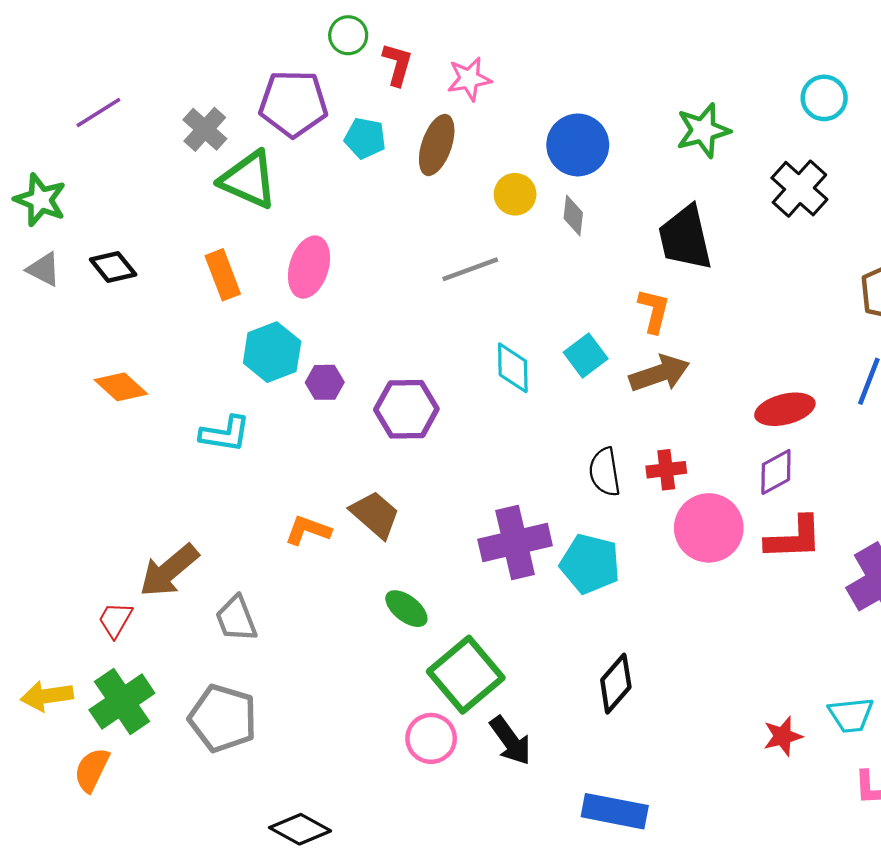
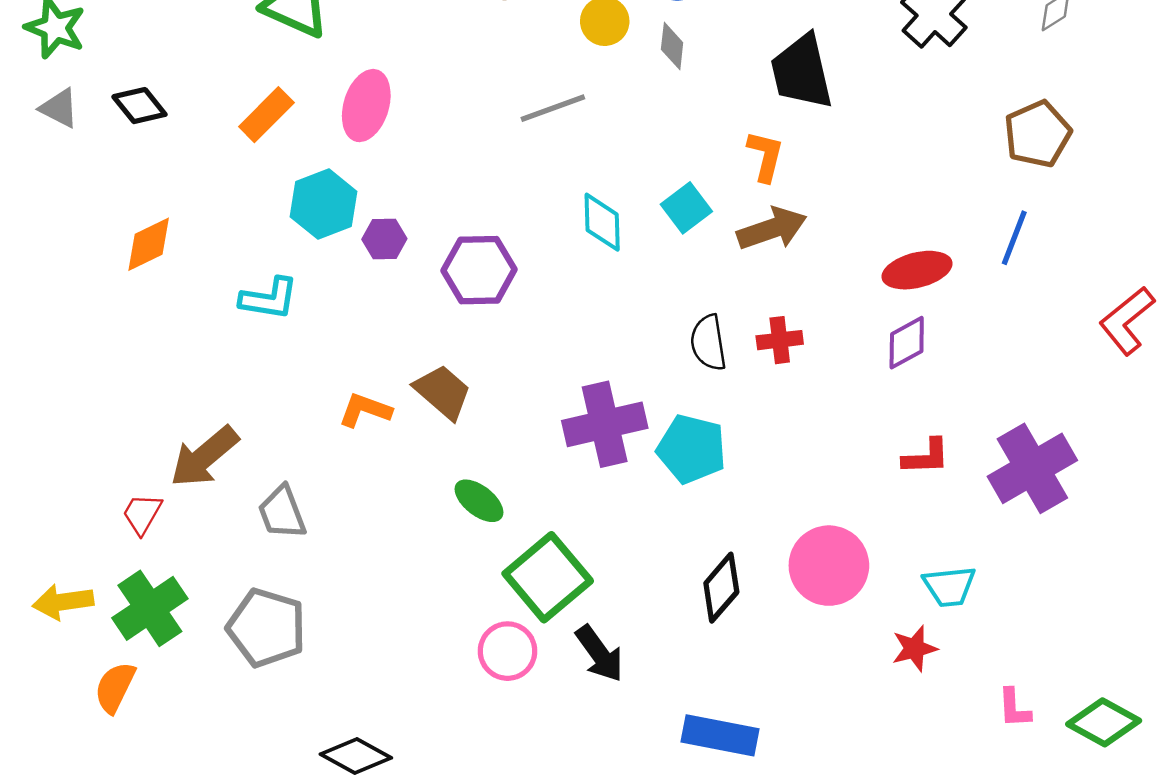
orange rectangle: (223, 275) -> (266, 115), turned 66
orange diamond: (121, 387) -> (149, 244), turned -68
pink circle: (709, 528) -> (829, 566), moved
red L-shape: (794, 538) -> (926, 457), moved, size x0.7
cyan trapezoid: (851, 715) -> (949, 586), moved

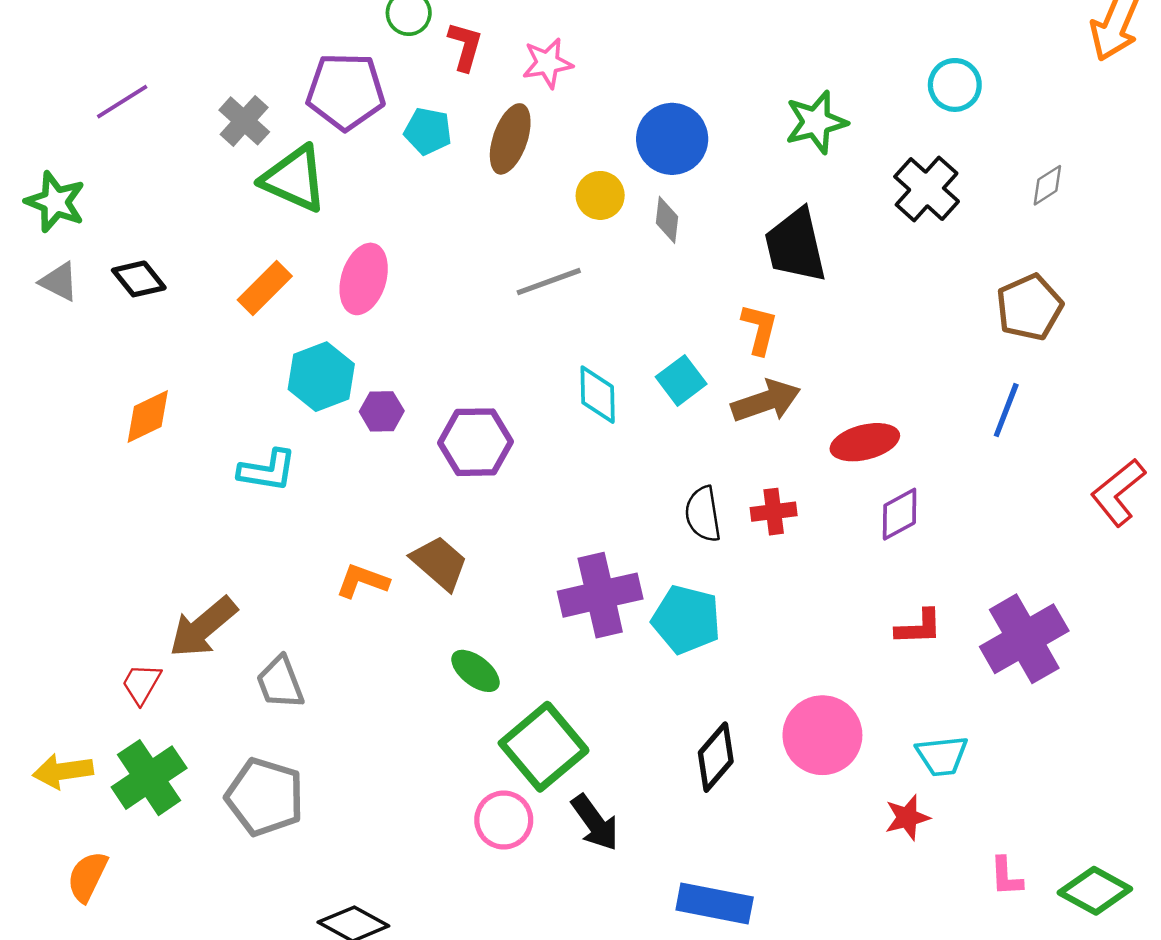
red ellipse: (917, 270) -> (865, 442), moved
orange semicircle: (115, 687) -> (87, 877), moved

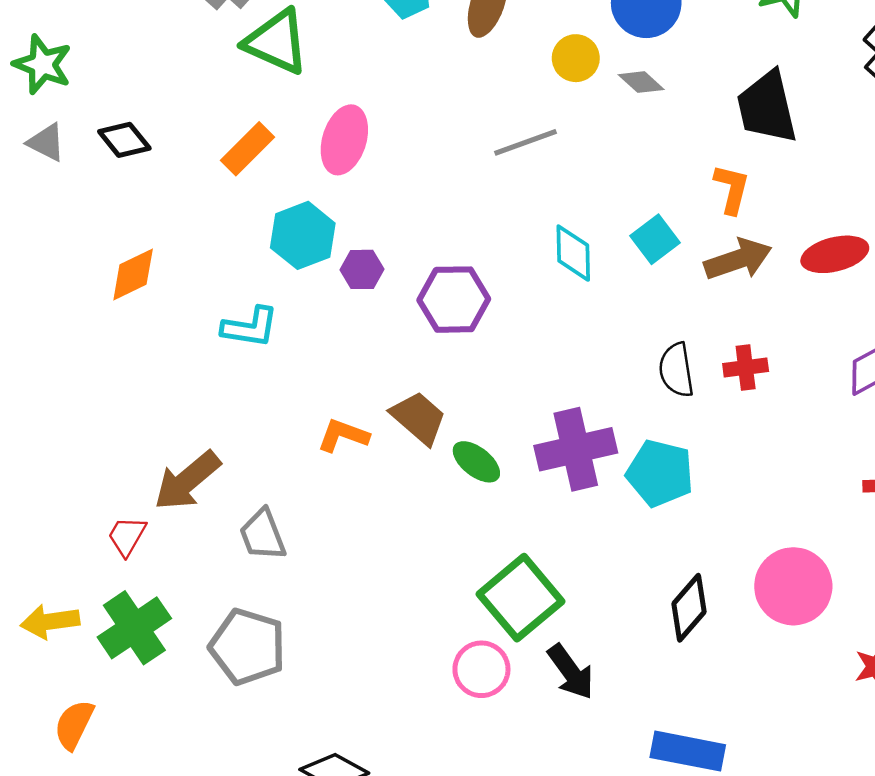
gray diamond: (667, 220) -> (641, 82), turned -54
red ellipse: (865, 442) -> (835, 254), moved
green ellipse: (475, 671) -> (476, 462), moved

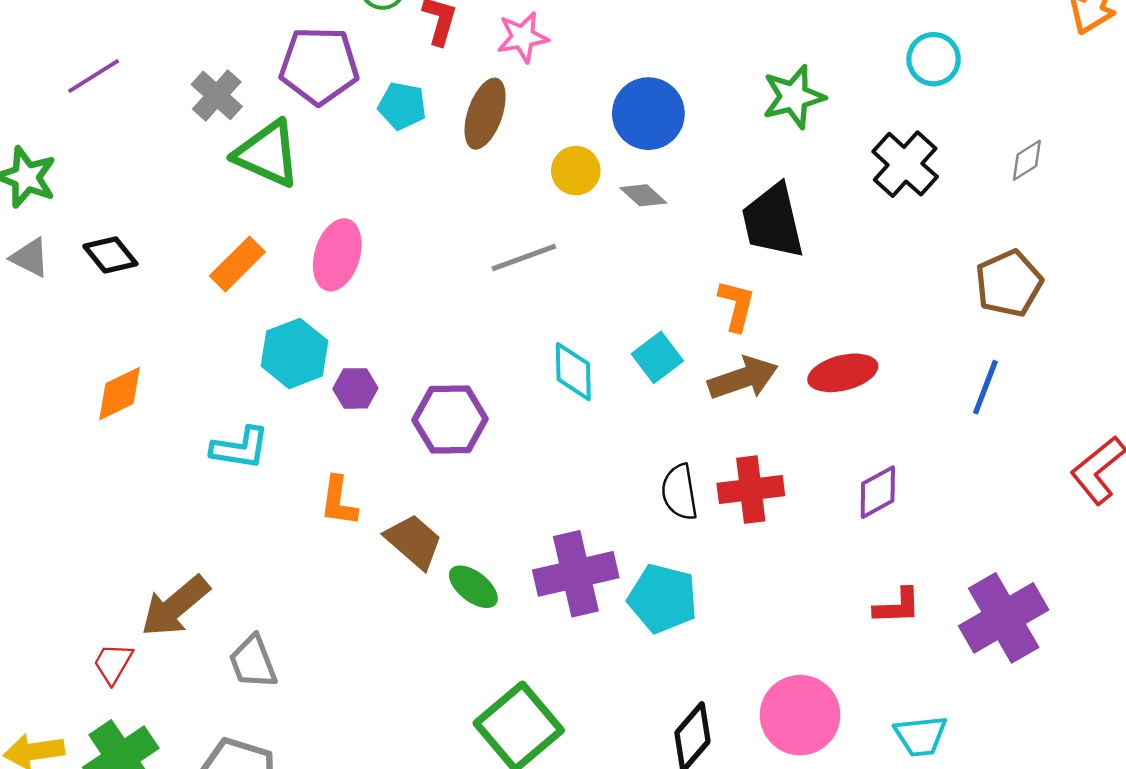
red cross: (746, 368) -> (751, 490), size x1.4
orange L-shape: (343, 435) -> (339, 501), moved, turned -102

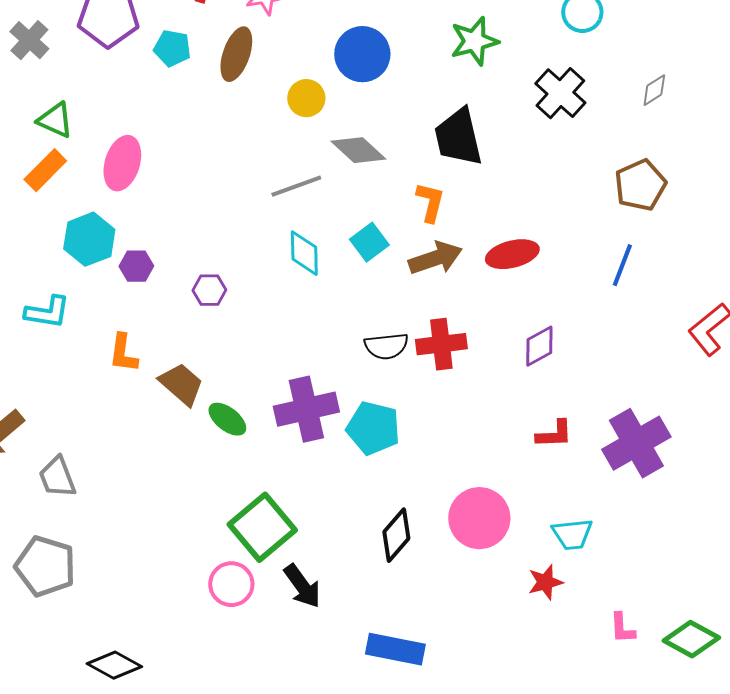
green triangle: (267, 154) -> (55, 120), moved, size x0.7
gray diamond: (643, 195) -> (358, 150), moved, size x1.5
gray line: (524, 257) -> (296, 186), moved
purple hexagon: (450, 420) -> (209, 290), size x0.6
black semicircle: (679, 492) -> (386, 346), turned -87

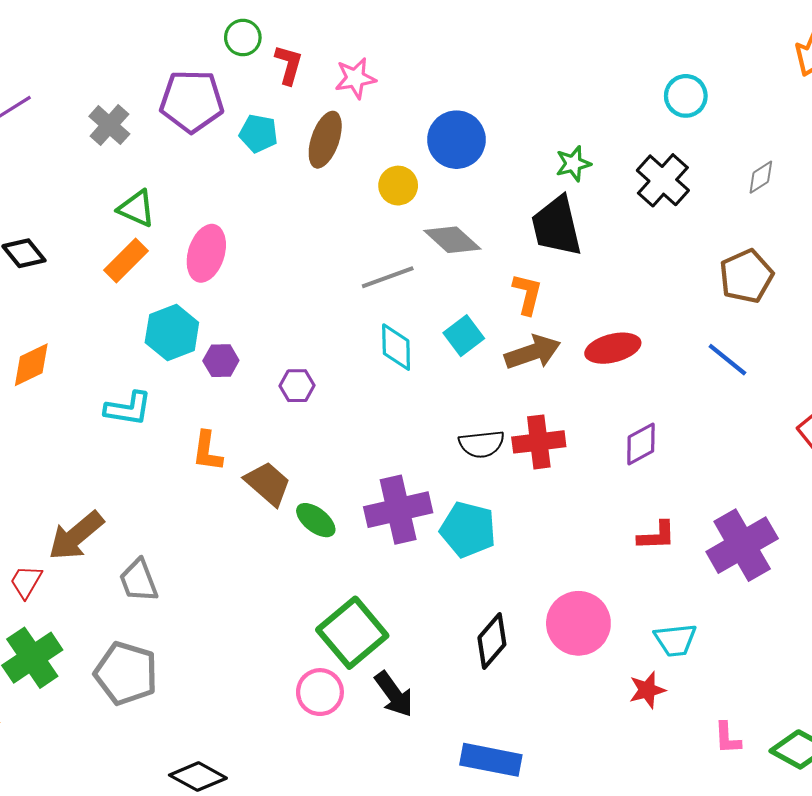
green star: (474, 41) -> (573, 164), moved, size x0.7
blue line: (622, 265) -> (727, 360), turned -72

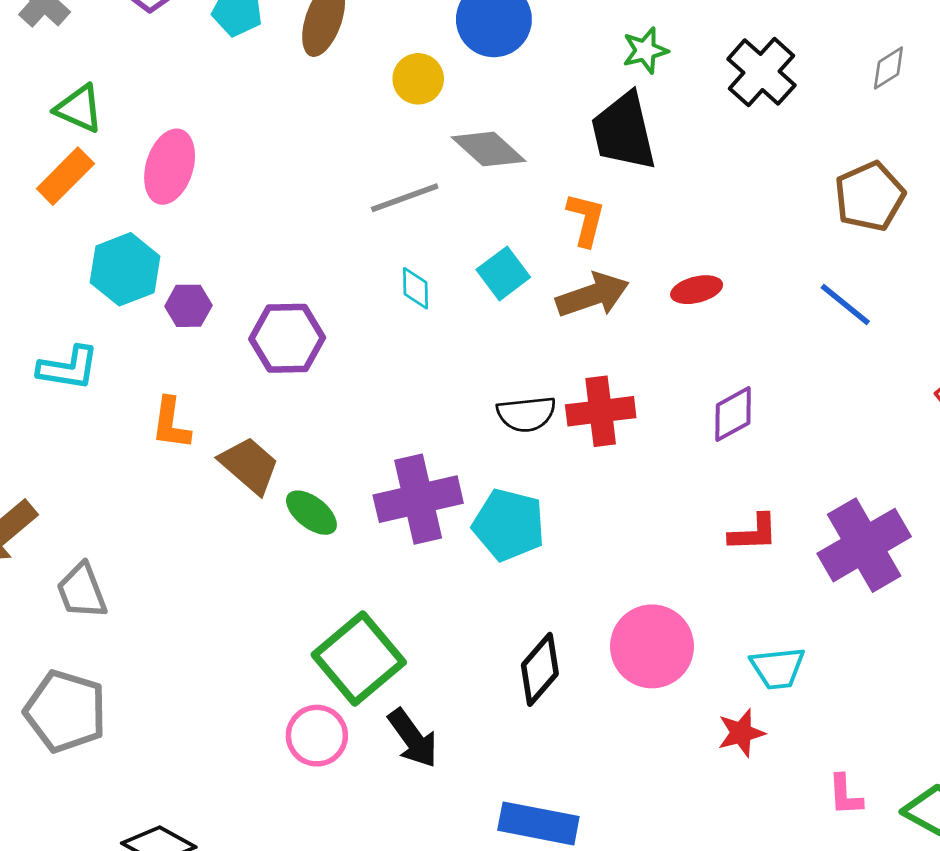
cyan diamond: (396, 347) -> (415, 288), size x0.7
red ellipse: (613, 348) -> (697, 290), size x0.7
purple hexagon: (297, 386) -> (287, 338), size x1.6

